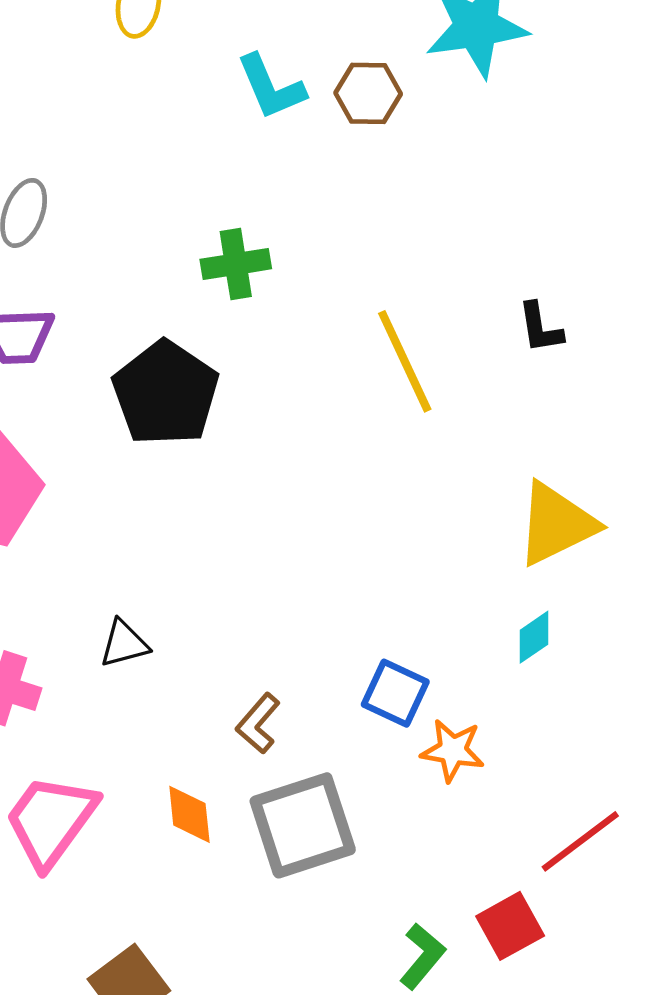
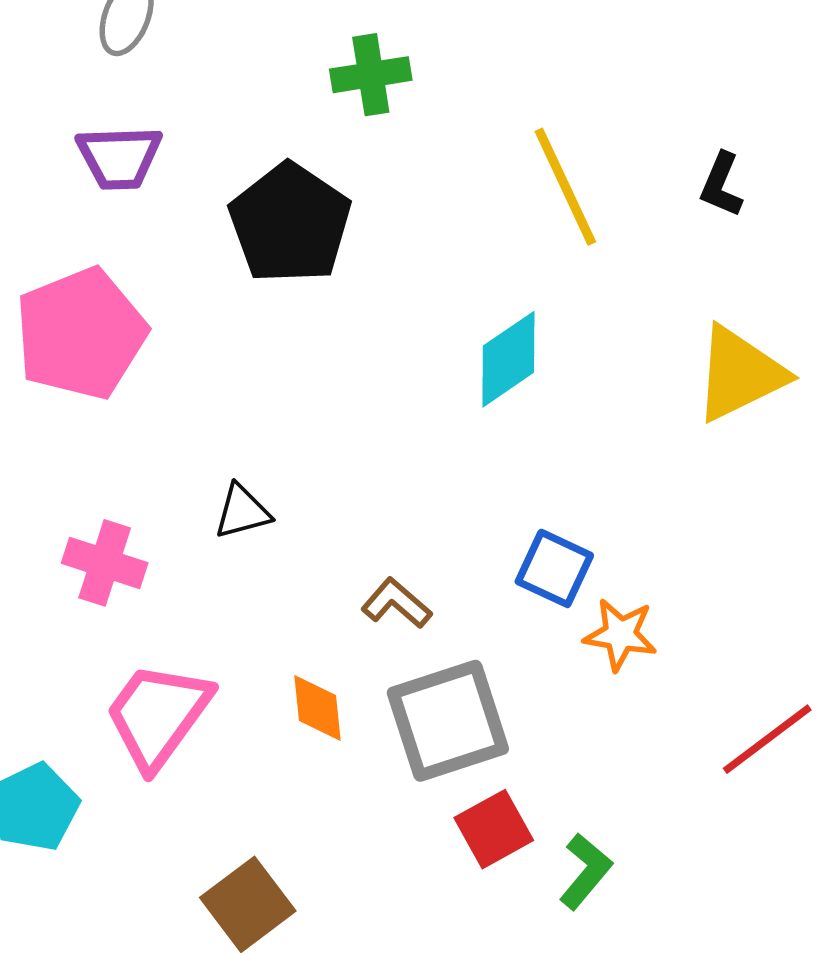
black L-shape: (540, 328) -> (721, 185), moved, turned 32
cyan diamond: (534, 637) -> (508, 359), moved, size x1.6
brown L-shape: (258, 723) -> (396, 603), turned 90
red square: (510, 926) -> (494, 829), moved

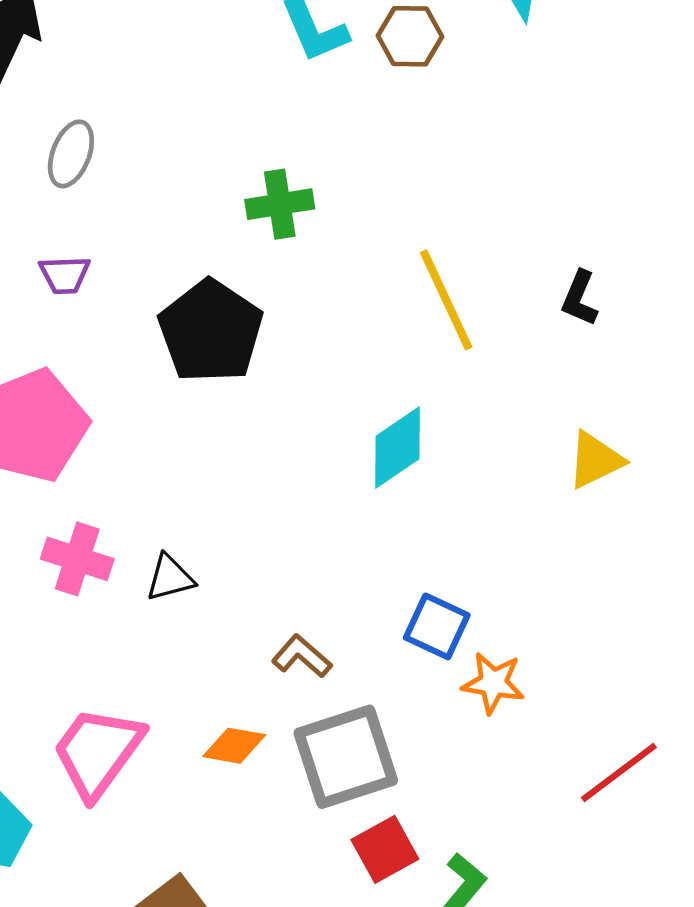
purple trapezoid: (119, 157) -> (65, 275), size x0.7
yellow triangle: (740, 374) -> (595, 460), size x0.7
pink cross: (105, 563) -> (77, 559), moved
orange diamond: (318, 708) -> (234, 746), turned -74

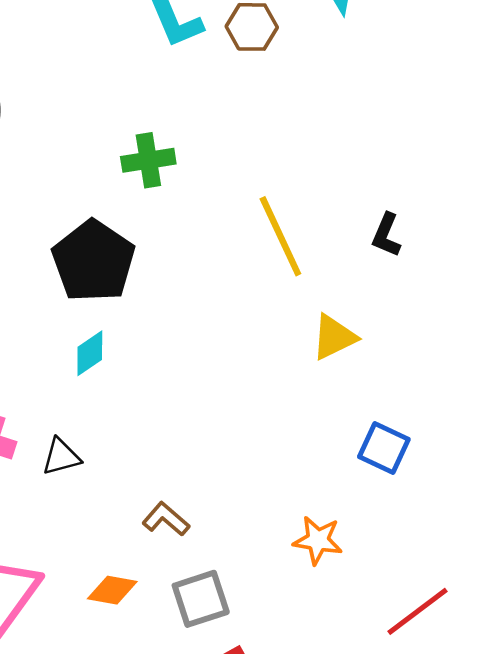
cyan diamond: (397, 447) -> (90, 353), moved, size x0.7
yellow triangle: (595, 460) -> (334, 337), moved
blue square: (437, 626) -> (384, 448), moved
gray square: (346, 757) -> (201, 599), size x0.7

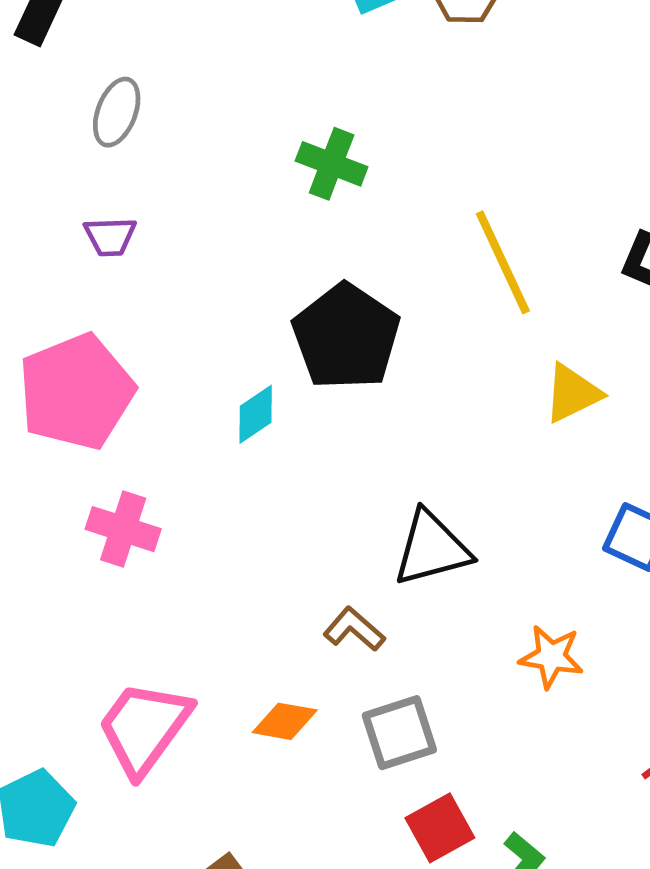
green cross: (148, 160) -> (332, 164), turned 30
black pentagon: (94, 261) -> (346, 337), moved
black triangle: (61, 457) -> (432, 548), moved, size x1.6

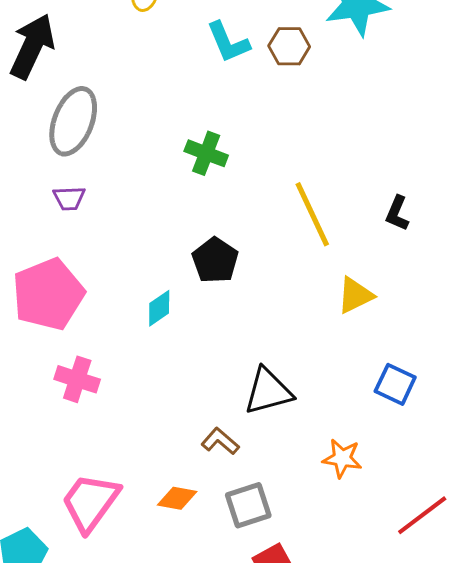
gray ellipse: (117, 112) -> (73, 121), size x1.6
black pentagon: (346, 337) -> (215, 260), size x0.7

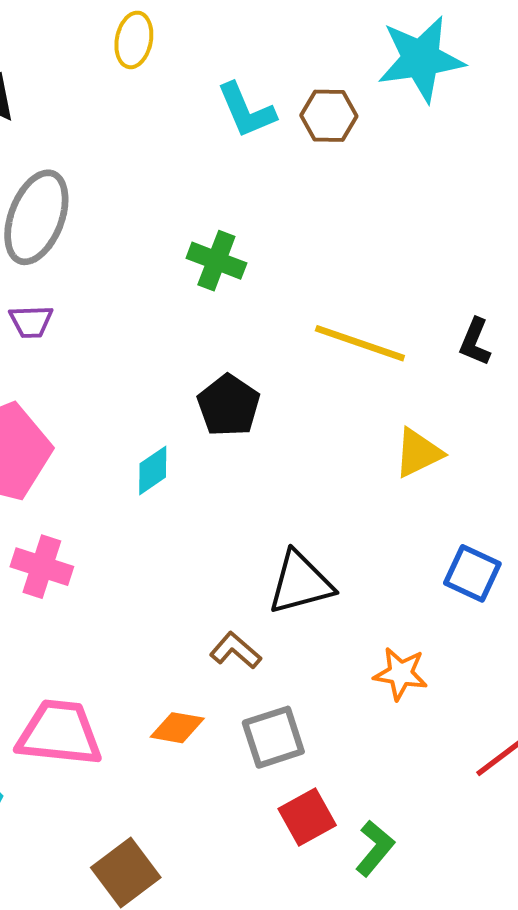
yellow line: (312, 214) -> (360, 343), turned -46
pink trapezoid: (90, 502) -> (59, 733), turned 60

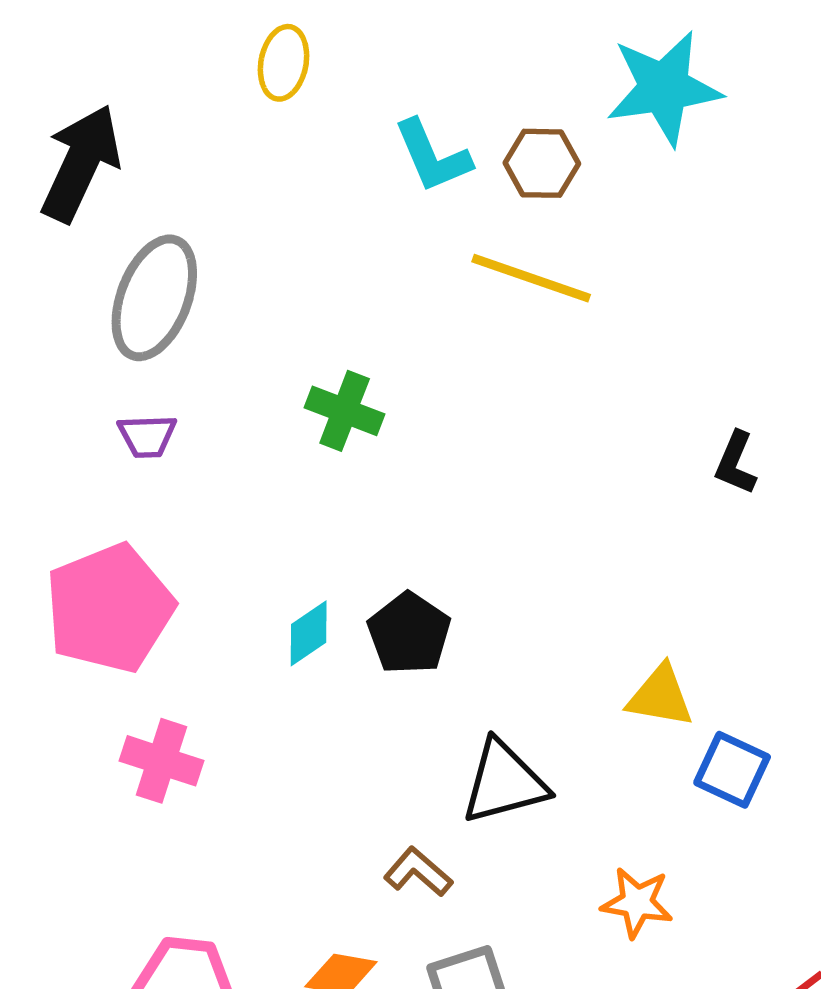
green cross: (216, 261) -> (345, 411), moved
yellow line: (360, 343) -> (531, 278), moved
black pentagon: (229, 405) -> (409, 633), moved
yellow triangle: (418, 453) -> (660, 696), moved, turned 36

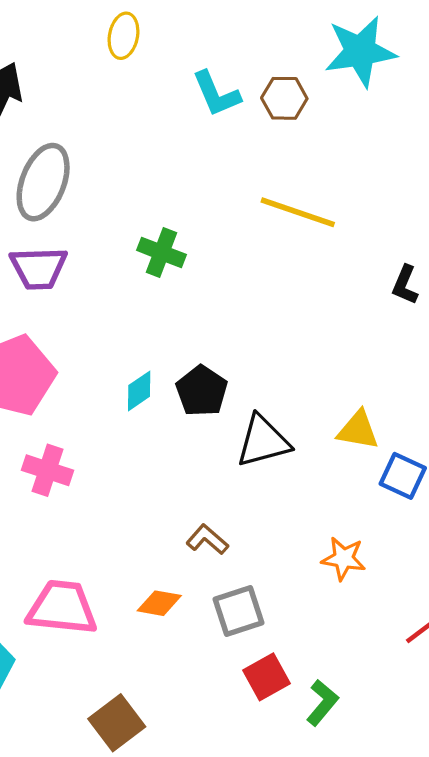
yellow line: (531, 278) -> (298, 212), moved
purple trapezoid: (147, 436) -> (39, 268), size x1.6
black triangle: (504, 782) -> (263, 441), moved

